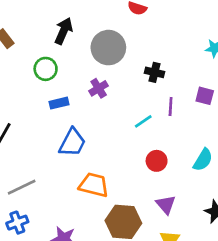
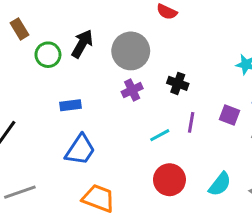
black arrow: (64, 31) -> (82, 44), moved
green circle: (46, 69) -> (48, 55), moved
purple cross: (99, 88) -> (132, 90), moved
red circle: (157, 161) -> (169, 180), size x1.4

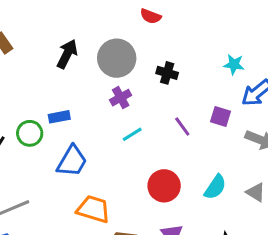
green circle: (48, 55) -> (30, 133), moved
black cross: (178, 83) -> (167, 73), moved
purple line: (191, 122) -> (182, 127), turned -42
cyan line: (160, 135) -> (132, 134), moved

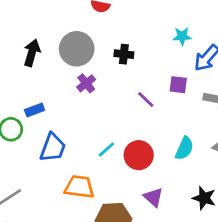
cyan line: (132, 134) -> (106, 149), moved

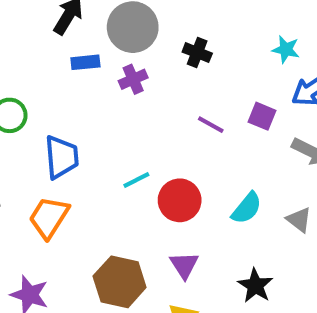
purple line: (146, 99) -> (211, 125), turned -30
blue rectangle: (35, 110) -> (85, 62), moved
blue trapezoid: (53, 148) -> (62, 157), turned -40
orange trapezoid: (79, 187) -> (49, 217), moved, turned -80

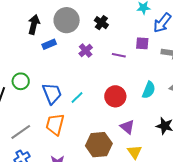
black cross: (197, 53) -> (101, 23), turned 32
purple cross: (133, 79) -> (86, 51), moved
cyan line: (136, 180) -> (77, 97), moved

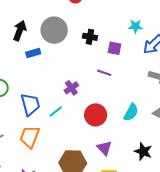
black cross: (101, 23) -> (90, 37), turned -32
purple square: (142, 43) -> (115, 48), moved
purple cross: (86, 51) -> (71, 88), moved

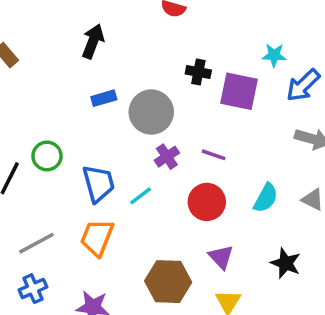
gray circle: (54, 30) -> (151, 112), moved
black arrow: (20, 31) -> (93, 41), moved
purple square: (115, 48) -> (239, 91), size x1.6
purple line: (104, 73) -> (214, 155), moved

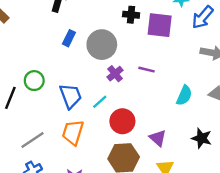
blue rectangle: (104, 98) -> (69, 38), turned -42
red circle: (207, 202) -> (122, 121), moved

